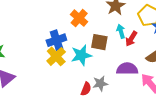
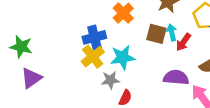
brown square: (99, 42) -> (156, 34), moved
gray star: (100, 83) -> (110, 80), moved

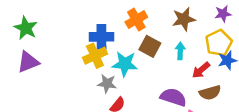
brown square: (156, 34) -> (150, 46), moved
red arrow: (183, 42) -> (201, 70), moved

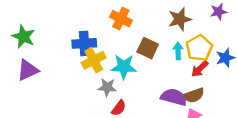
orange cross: (136, 20) -> (121, 19), moved, turned -30
blue cross: (101, 37) -> (84, 43), moved
yellow pentagon: (219, 43) -> (199, 48), moved
brown semicircle: (210, 93) -> (194, 95), moved

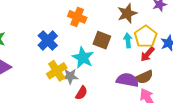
blue cross: (84, 43) -> (48, 41), turned -36
yellow cross: (94, 60) -> (57, 71), moved
cyan star: (124, 67) -> (83, 58), turned 30

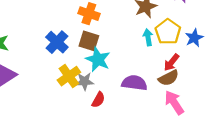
brown square: (102, 40) -> (89, 41), moved
red arrow: (147, 54) -> (171, 62), moved
purple semicircle: (127, 80) -> (134, 83), moved

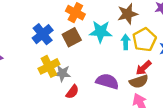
brown square: (89, 41) -> (72, 37), turned 36
cyan star: (98, 59) -> (101, 32), moved, turned -30

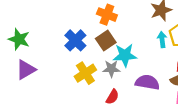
cyan star: (101, 32) -> (125, 55), moved
gray star: (62, 73) -> (111, 69), moved

